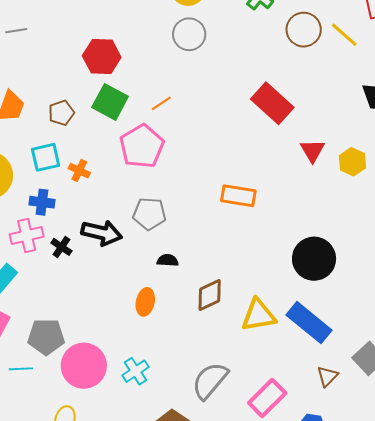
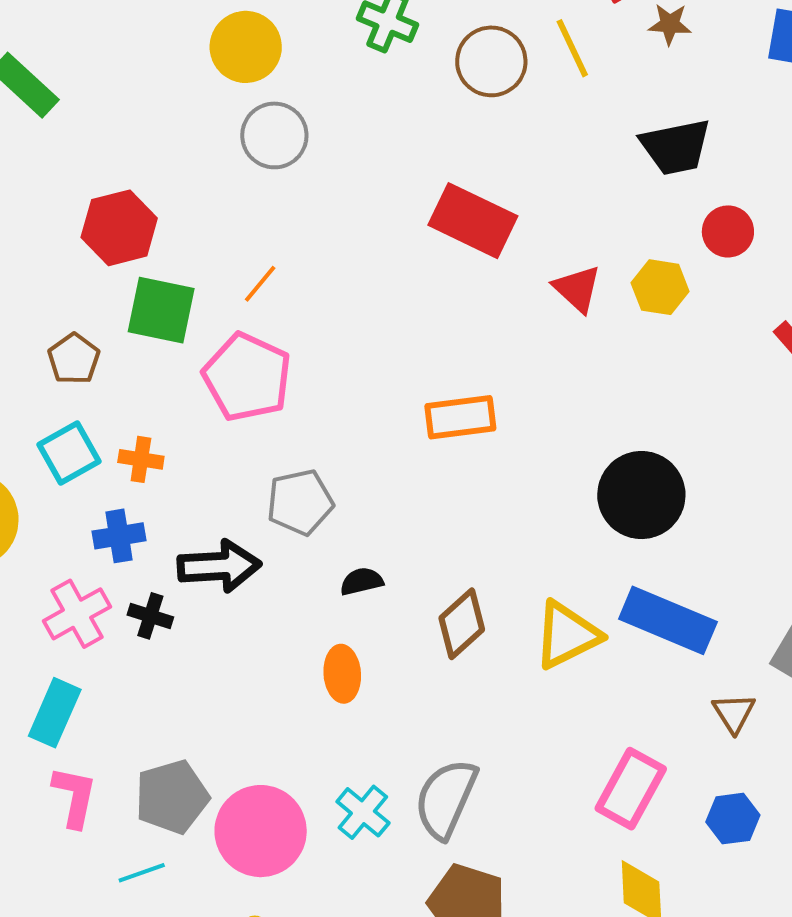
yellow line: (344, 35) -> (572, 48), turned 40
blue cross: (42, 202) -> (119, 536), moved
gray semicircle: (210, 381) -> (446, 799), moved

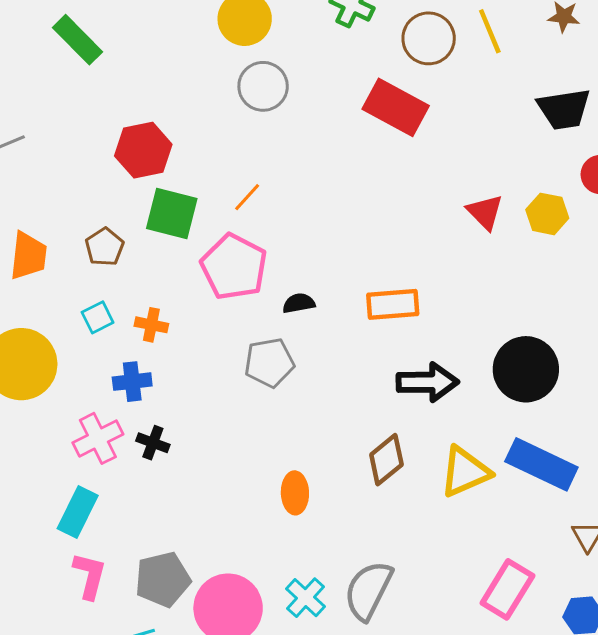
red rectangle: (473, 221) -> (396, 107), moved
cyan square: (69, 453) -> (98, 317), size x0.7
black arrow: (219, 566) -> (427, 382), moved
black semicircle: (362, 581) -> (299, 303), moved

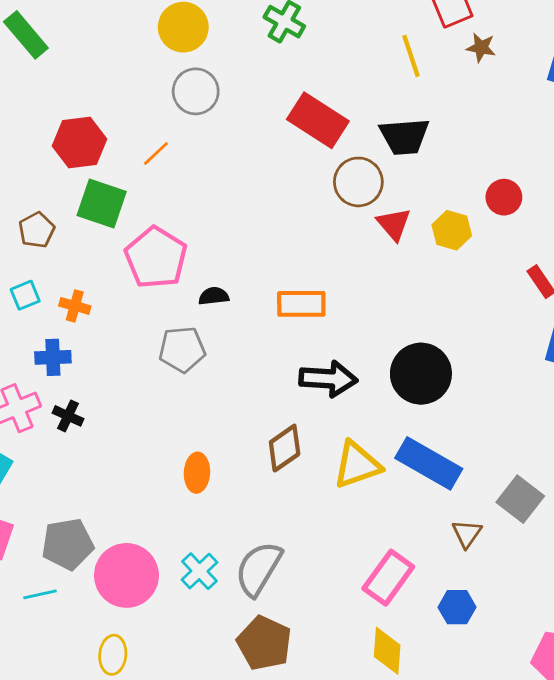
brown circle: (429, 38) -> (358, 182), moved
black trapezoid: (564, 109) -> (404, 136), moved
orange line: (247, 197) -> (156, 153), moved

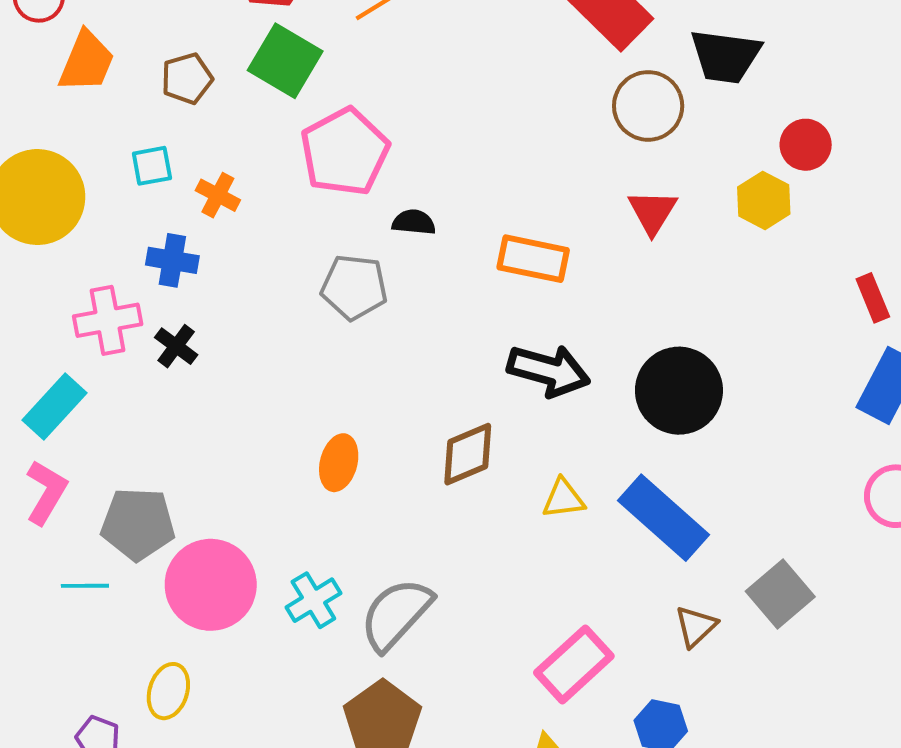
red circle: (504, 197) -> (806, 145), moved
red triangle: (394, 224) -> (652, 212), moved
yellow triangle: (357, 465) -> (563, 499), size x0.6

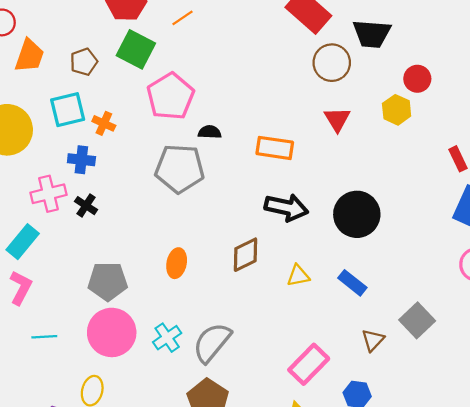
cyan square: (152, 166) -> (68, 110), size x1.6
gray pentagon: (354, 287) -> (180, 169), size x1.4
blue rectangle: (664, 518) -> (352, 283), size x0.6
gray pentagon: (138, 524) -> (108, 281), moved

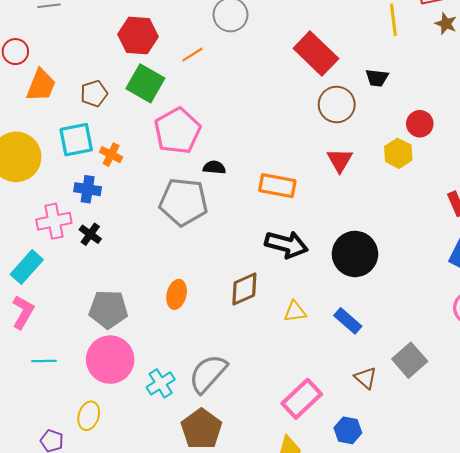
black trapezoid: (372, 34) -> (377, 78), size x0.6
cyan cross: (167, 338) -> (161, 383), moved
brown triangle: (373, 340) -> (366, 378), turned -35

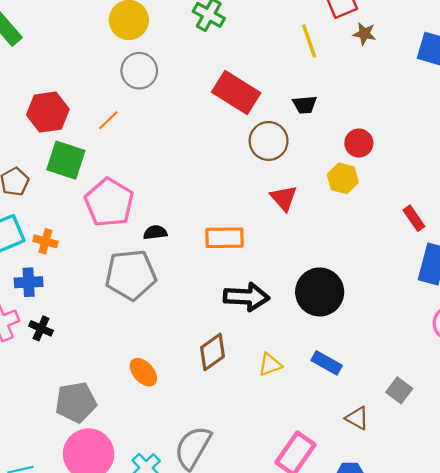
orange ellipse: (177, 294) -> (143, 372), turned -44
gray square: (410, 360) -> (399, 390), size x0.7

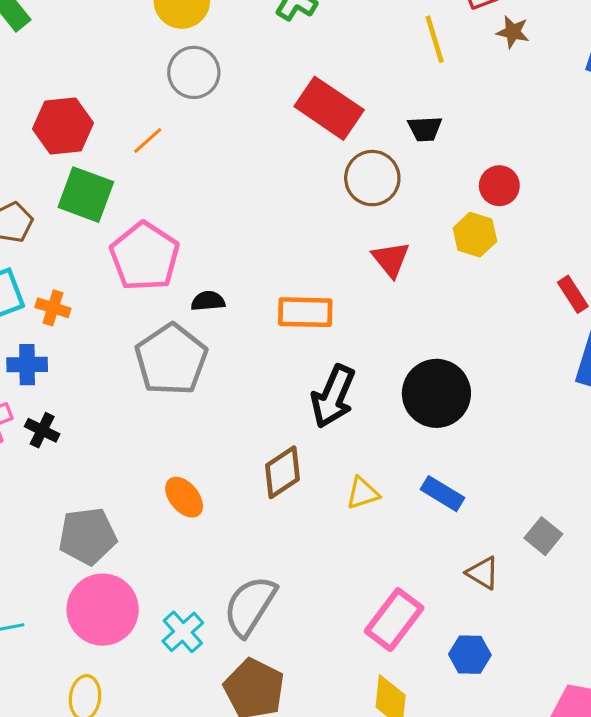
gray pentagon: (131, 275) -> (171, 359), turned -30
black arrow: (246, 297) -> (333, 396), turned 108

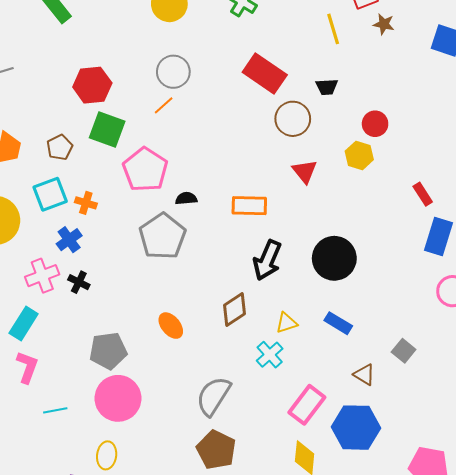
gray circle: (194, 72) -> (173, 72), moved
orange line: (148, 140) -> (164, 105), moved
blue cross: (27, 365) -> (69, 240), turned -35
cyan cross: (183, 632) -> (270, 355), moved
blue hexagon: (470, 655) -> (356, 428), size x1.8

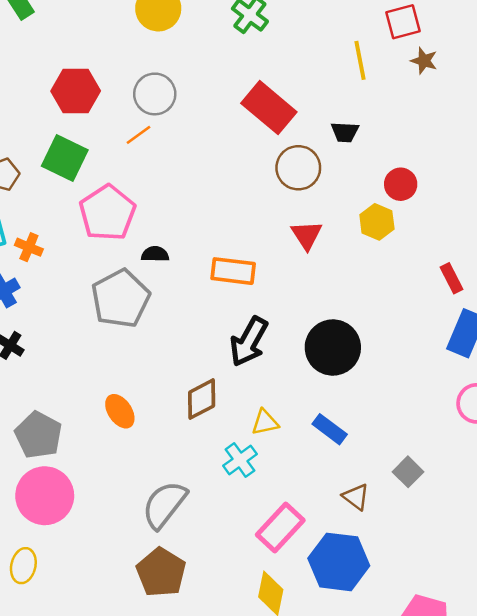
red hexagon: (92, 85) -> (76, 91), moved
gray pentagon: (108, 351) -> (38, 435), turned 30

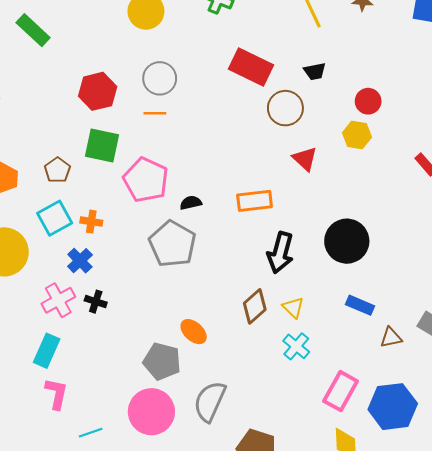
orange line: (138, 135) -> (155, 113), turned 50
yellow triangle: (265, 422) -> (293, 308), moved, turned -50
gray pentagon: (38, 435) -> (162, 361), moved
brown triangle: (356, 497) -> (391, 338), moved, turned -35
gray semicircle: (164, 505) -> (210, 401), moved

